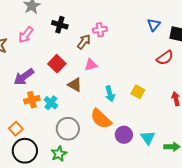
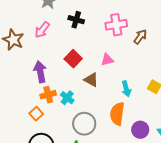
pink cross: (100, 30) -> (116, 25), size x1.5
brown arrow: (84, 42) -> (140, 37), moved
purple arrow: (24, 77) -> (40, 72), turned 115
orange semicircle: (101, 119) -> (117, 114), turned 55
orange square: (16, 129) -> (36, 114), moved

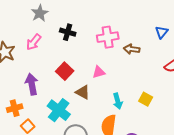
brown arrow: (140, 37) -> (132, 49), turned -119
orange cross: (48, 95) -> (15, 108), moved
cyan cross: (67, 98) -> (59, 110), size x1.6

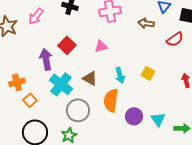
brown arrow: (132, 49) -> (146, 23), moved
purple arrow: (32, 84) -> (46, 59), moved
brown triangle: (83, 92) -> (90, 78), moved

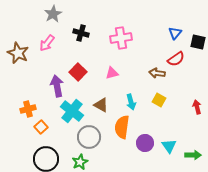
brown arrow: (146, 23) -> (157, 73), moved
red semicircle: (175, 39) -> (176, 59), moved

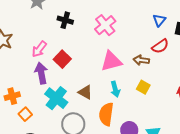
pink cross: (121, 38) -> (105, 25), turned -30
pink arrow: (47, 43) -> (39, 49), moved
pink triangle: (112, 73) -> (111, 61), moved, size x1.6

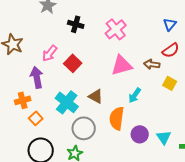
purple arrow: (41, 73) -> (37, 77), moved
yellow square: (143, 87) -> (170, 83), moved
cyan arrow: (115, 89) -> (135, 95), moved, turned 49

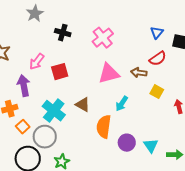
red square: (73, 63) -> (60, 72), turned 30
gray circle: (84, 128) -> (45, 137), moved

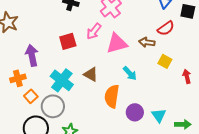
pink arrow: (37, 62) -> (94, 31), moved
cyan arrow: (122, 104) -> (130, 73), turned -77

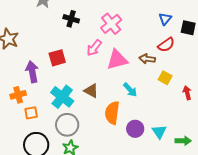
red square: (68, 41) -> (57, 58), moved
orange square: (31, 96) -> (31, 113), turned 32
gray circle: (53, 106) -> (67, 125), moved

